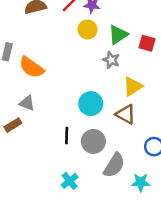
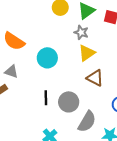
yellow triangle: (133, 86) -> (87, 53), moved
cyan circle: (91, 104) -> (47, 58), moved

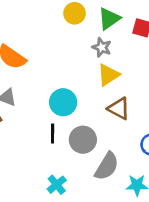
cyan circle: (47, 58) -> (63, 102), moved

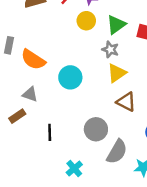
cyan circle: (63, 102) -> (70, 77), moved
black line: (53, 133) -> (50, 132), moved

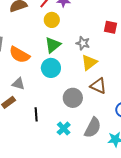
yellow circle: (86, 21) -> (52, 20), moved
green triangle: (116, 25) -> (53, 45), moved
gray circle: (96, 129) -> (73, 98), moved
cyan cross: (74, 168) -> (64, 128), moved

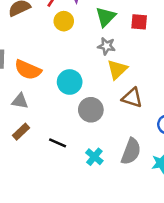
green triangle: (53, 45) -> (106, 17), moved
gray triangle: (18, 84) -> (20, 101), moved
gray circle: (73, 98) -> (91, 110), moved
black line: (36, 114) -> (58, 143), turned -56

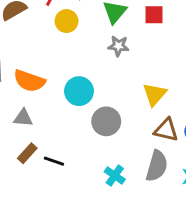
yellow triangle: (117, 69) -> (155, 94), moved
brown triangle: (132, 98) -> (166, 130), moved
black line: (58, 143) -> (54, 161), moved

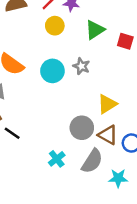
gray star: (118, 46) -> (81, 66), moved
cyan circle: (79, 91) -> (52, 71), moved
gray circle: (106, 121) -> (82, 128), moved

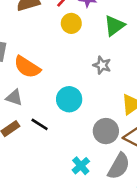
cyan circle: (52, 71) -> (69, 99), moved
black line: (12, 133) -> (40, 124), moved

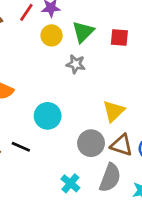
yellow circle: (71, 23) -> (52, 35), moved
gray star: (102, 65) -> (76, 64), moved

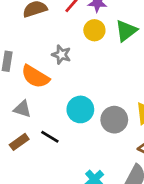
gray star: (76, 64) -> (61, 55), moved
gray circle: (91, 143) -> (114, 120), moved

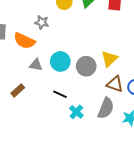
gray triangle: (22, 109) -> (36, 65), moved
black line: (50, 137) -> (60, 94), moved

